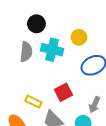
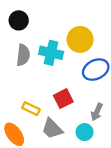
black circle: (36, 24) -> (19, 20), moved
yellow circle: (79, 37) -> (80, 39), size x1.5

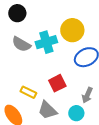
cyan cross: (51, 53) -> (46, 42), turned -30
gray semicircle: (23, 55) -> (21, 44), turned 114

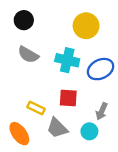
yellow circle: (72, 30) -> (86, 26), moved
cyan cross: (46, 42) -> (67, 60), moved, turned 30
red square: (57, 83) -> (68, 98), turned 30

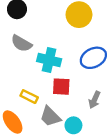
cyan cross: (67, 60) -> (49, 60), moved
cyan circle: (89, 131) -> (73, 125), moved

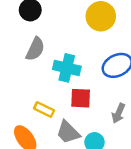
gray semicircle: (21, 43) -> (35, 49), turned -95

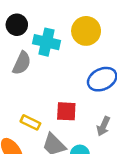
cyan cross: (67, 68) -> (46, 42), moved

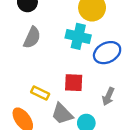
cyan cross: (46, 42) -> (78, 36), moved

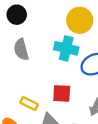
gray semicircle: (32, 38) -> (21, 50), turned 140

